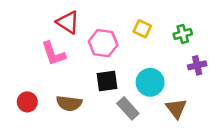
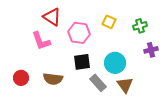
brown triangle: (176, 108) -> (125, 85), moved

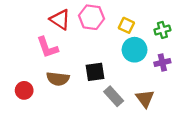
pink hexagon: (79, 33) -> (92, 17), moved
purple cross: (151, 50) -> (162, 62), moved
cyan circle: (115, 63) -> (135, 50), moved
brown semicircle: (53, 79) -> (58, 79), moved

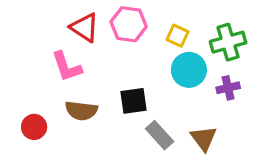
green cross: (162, 30) -> (228, 42), size x1.5

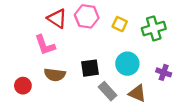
cyan circle: (189, 70) -> (127, 64), moved
purple cross: (228, 88) -> (164, 72), moved, turned 32
brown triangle: (204, 138) -> (137, 93), turned -30

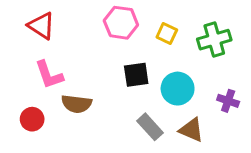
red triangle: (57, 19) -> (41, 26), moved
pink L-shape: (45, 45) -> (49, 75), moved
black square: (90, 68) -> (136, 75), moved

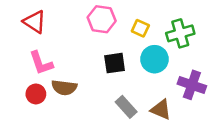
cyan circle: (178, 89) -> (154, 59), moved
purple cross: (228, 101) -> (192, 85), size x1.5
red circle: (32, 119) -> (36, 94), moved

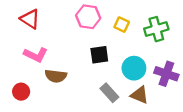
cyan circle: (154, 59) -> (134, 68), moved
pink L-shape: (41, 63) -> (36, 55), turned -45
red circle: (36, 94) -> (21, 92), moved

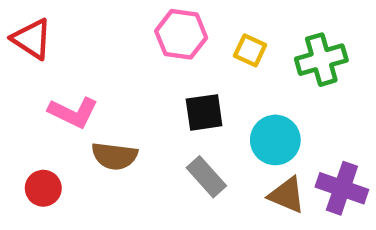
red triangle: (30, 19) -> (32, 39), moved
purple cross: (166, 74) -> (342, 188), moved
gray rectangle: (109, 93) -> (206, 177), moved

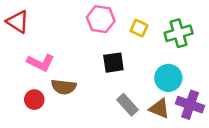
cyan circle: (275, 140) -> (168, 78), moved
gray rectangle: (206, 177) -> (127, 105), moved
red circle: (43, 188) -> (34, 100), moved

